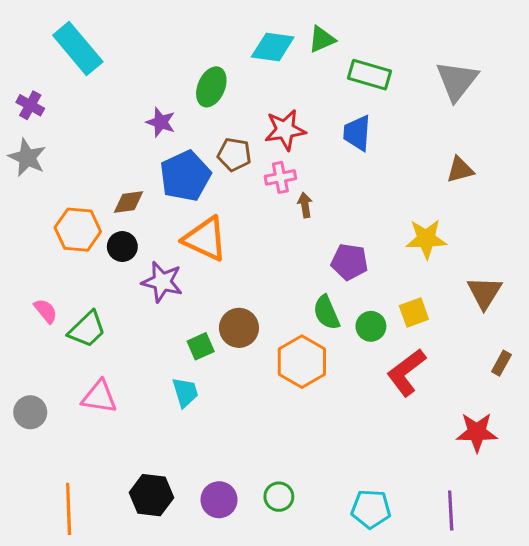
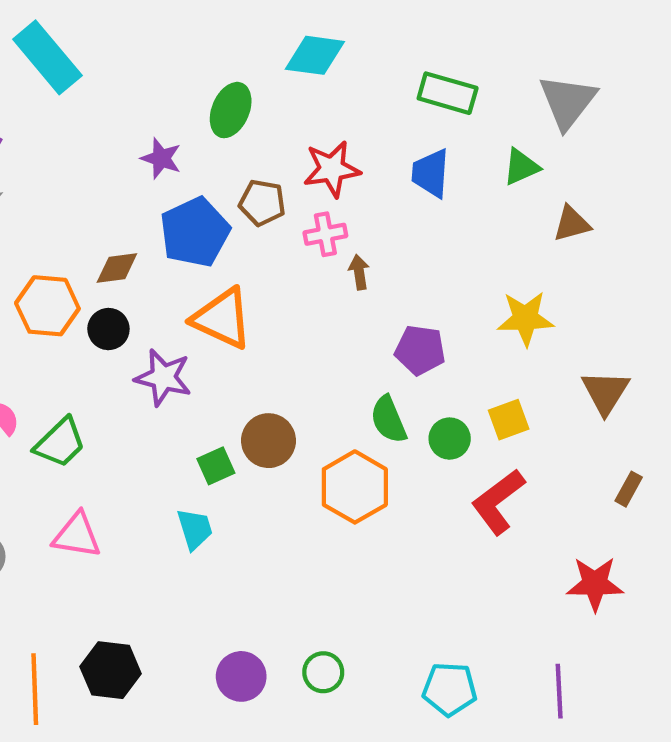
green triangle: (322, 39) -> (521, 167), moved
black hexagon: (151, 495) -> (111, 670), moved

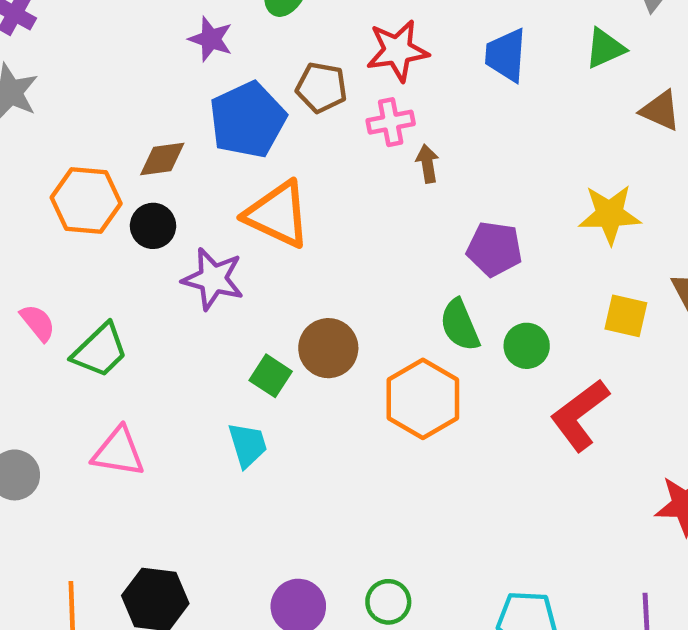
brown triangle: (572, 224) -> (660, 111), turned 39
yellow square: (509, 420) -> (626, 316), moved, turned 33
green square: (216, 466) -> (271, 376), turned -33

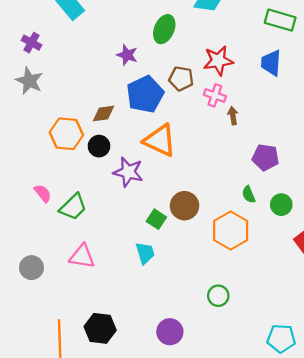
pink cross: (391, 122) -> (215, 95), turned 30
green semicircle: (460, 325) -> (249, 194), size x0.7
green circle: (388, 602) -> (218, 296), moved

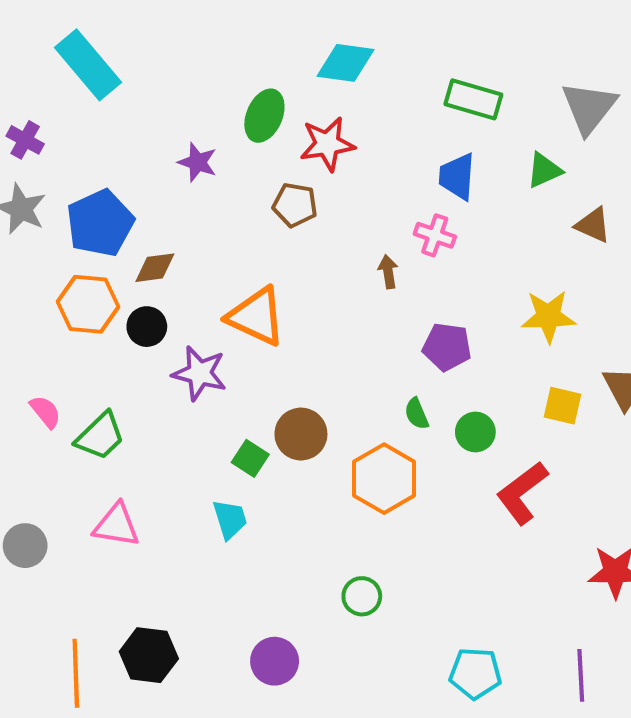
red star: (218, 61) -> (327, 144), moved
blue pentagon: (145, 94) -> (100, 223), moved
pink cross: (215, 95) -> (435, 235), moved

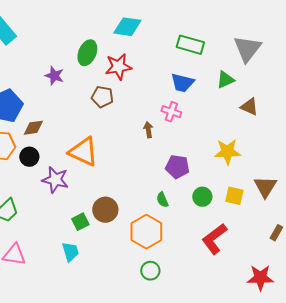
blue trapezoid: (457, 176) -> (182, 83), turned -80
green circle: (475, 432) -> (202, 197), moved
green square: (250, 458) -> (80, 222), turned 30
green circle: (362, 596) -> (150, 271), moved

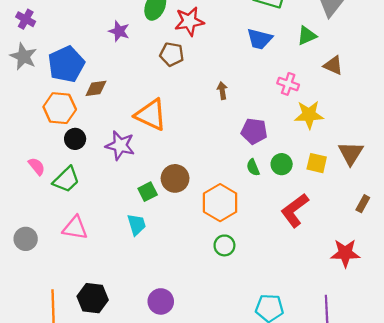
pink cross: (171, 112) -> (288, 84), moved
black circle: (29, 157) -> (75, 139), moved
green semicircle: (162, 200) -> (253, 167), moved

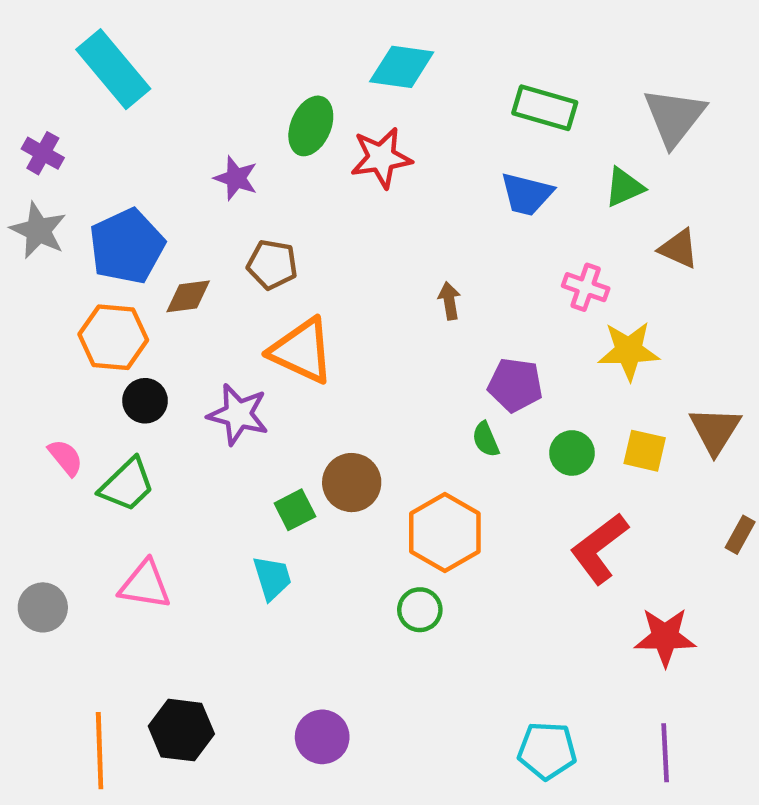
brown pentagon: (172, 54) -> (272, 264), moved
green semicircle: (253, 167) -> (486, 439), moved
green circle: (224, 245) -> (420, 610), moved
red star: (345, 253) -> (665, 637), moved

